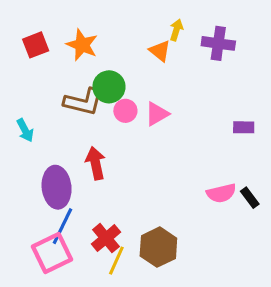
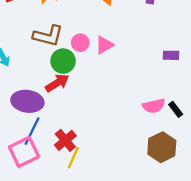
green circle: (109, 87) -> (63, 61), moved
red arrow: (95, 163) -> (57, 83), turned 70
purple ellipse: (57, 187) -> (27, 101), turned -76
brown hexagon: (158, 247) -> (162, 147), moved

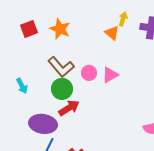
brown L-shape: (48, 36) -> (61, 67), turned 36
green circle: (63, 61) -> (62, 89), moved

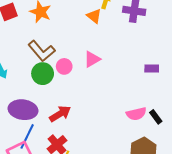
pink circle: (89, 73) -> (64, 66), moved
red arrow: (69, 108) -> (60, 114), moved

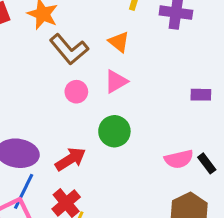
orange triangle: (94, 16) -> (119, 42), moved
brown L-shape: (42, 51) -> (69, 49), moved
green circle: (43, 74) -> (114, 131), moved

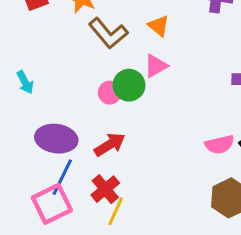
pink circle: (76, 92) -> (110, 93), moved
green circle: (114, 131) -> (129, 85), moved

